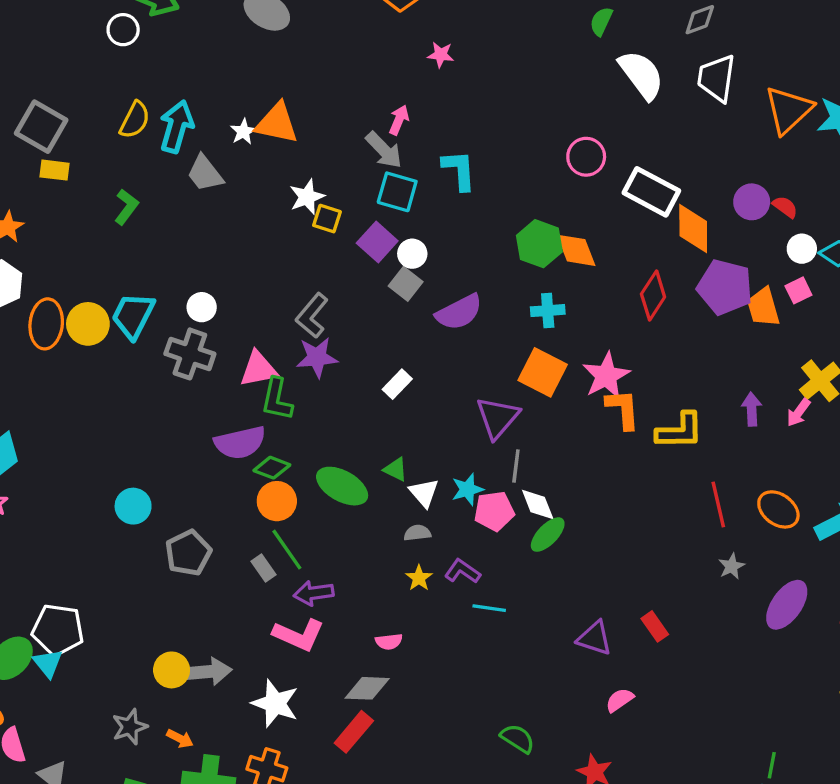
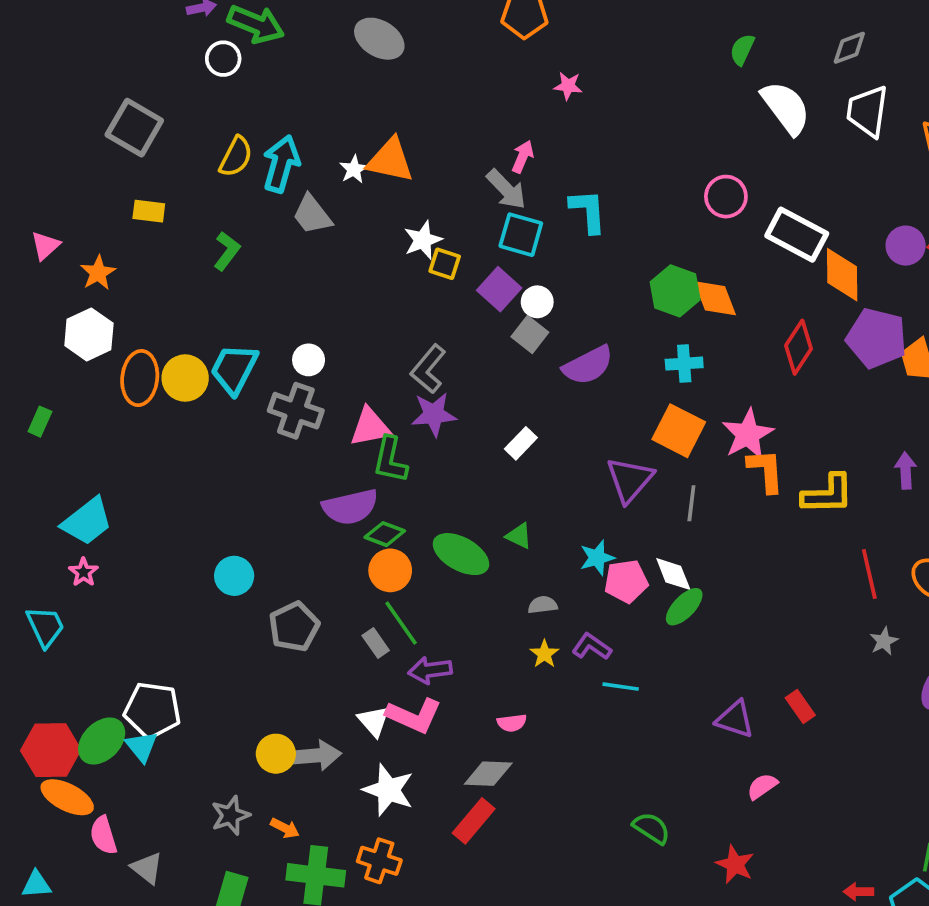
gray square: (41, 127) -> (134, 128), moved
gray line: (516, 466) -> (691, 503), moved
white triangle: (424, 493) -> (374, 721), moved

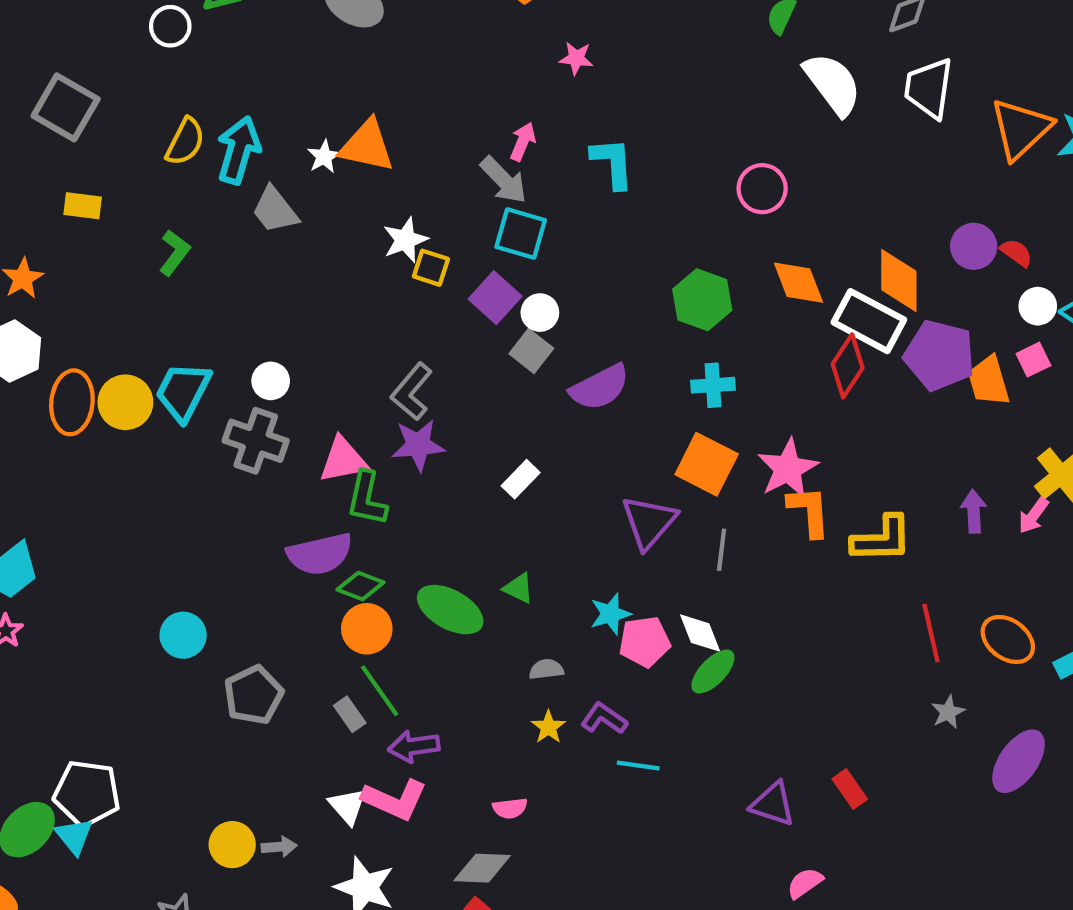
cyan L-shape: (588, 211) -> (613, 163), moved
white rectangle: (797, 235) -> (869, 321), moved
orange diamond: (715, 298) -> (798, 283), moved
gray arrow: (316, 756) -> (279, 847), size x0.6

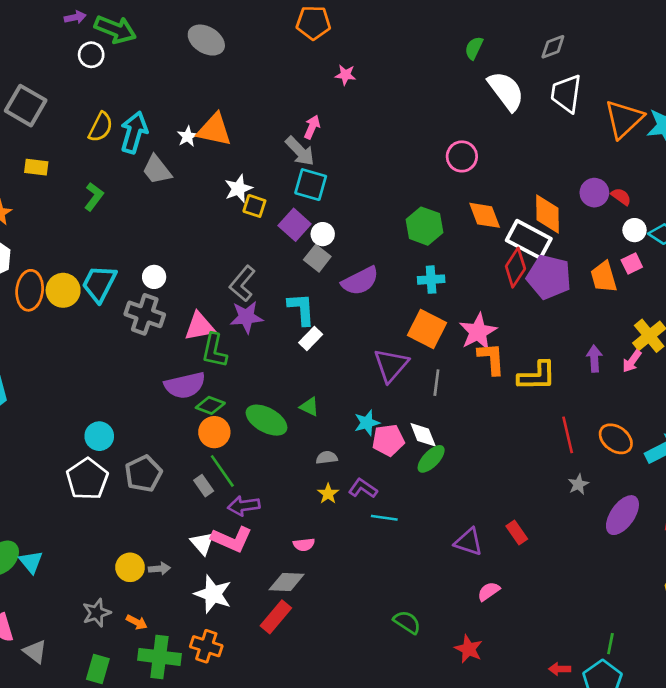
cyan L-shape: (613, 163) -> (301, 309), moved
purple pentagon: (939, 355) -> (549, 277), moved
white pentagon: (87, 793) -> (87, 479), moved, turned 30

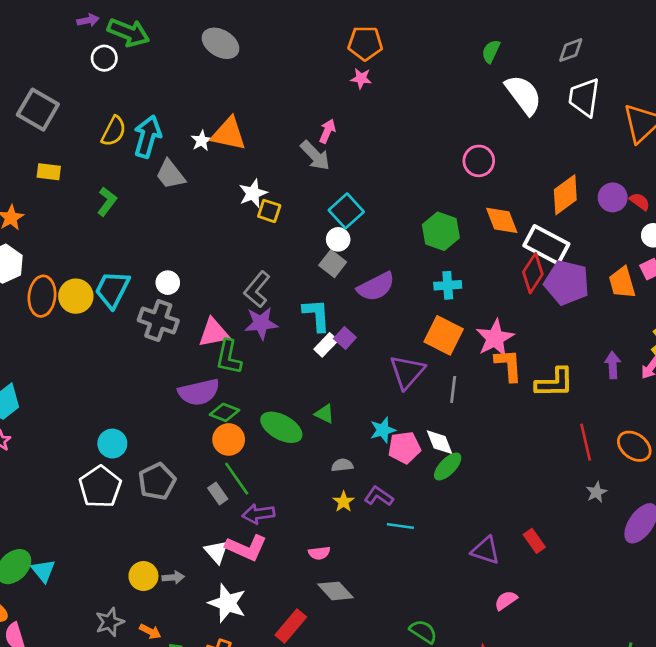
orange pentagon: (313, 23) -> (365, 43), moved
cyan square: (311, 185) -> (346, 211), moved, turned 32
orange diamond: (548, 214) -> (565, 195), moved, turned 54
purple square: (295, 225) -> (345, 338), moved, size x0.7
gray diamond: (287, 582) -> (335, 591), moved, turned 45

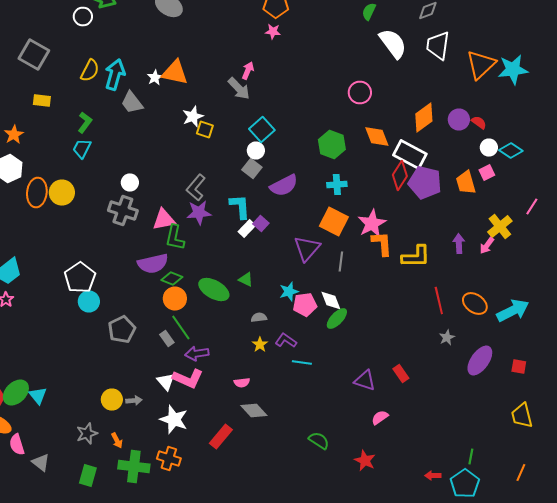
cyan trapezoid: (112, 289) -> (82, 148), moved, size x0.7
white pentagon: (100, 487) -> (80, 278), moved
orange arrow: (150, 631) -> (117, 440), turned 35

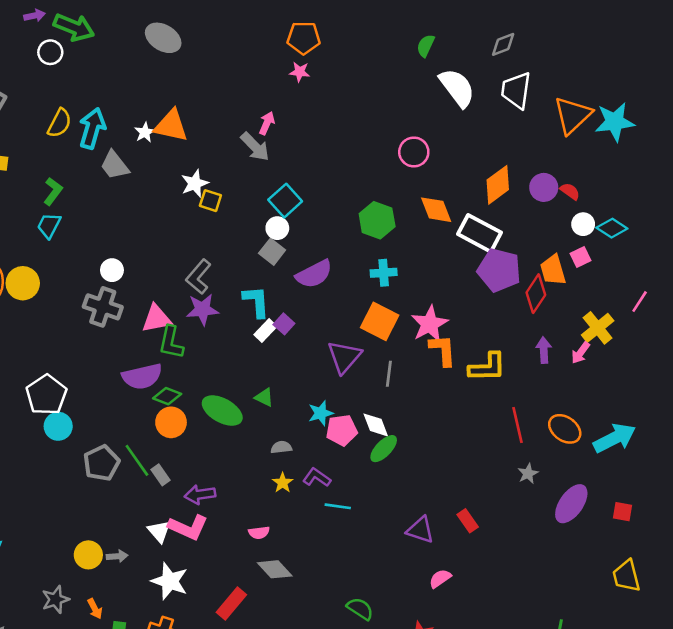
red diamond: (400, 176) -> (536, 294), moved
green line: (181, 328) -> (137, 460), moved

